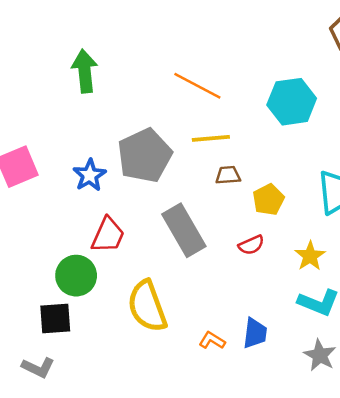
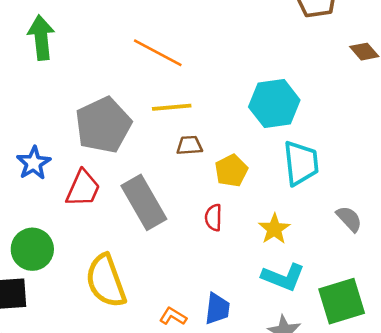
cyan hexagon: (292, 102) -> (274, 103), moved
blue star: (90, 175) -> (34, 163), moved
red trapezoid: (108, 235) -> (83, 188), moved
red semicircle: (251, 245) -> (214, 218), turned 115

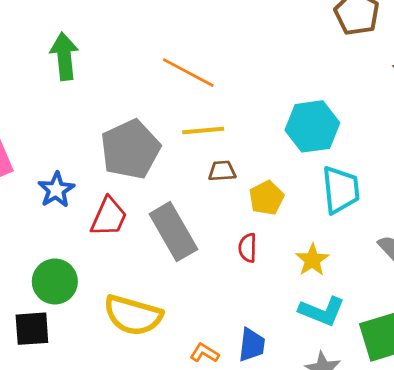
yellow semicircle: (106, 281) -> (133, 315), turned -54

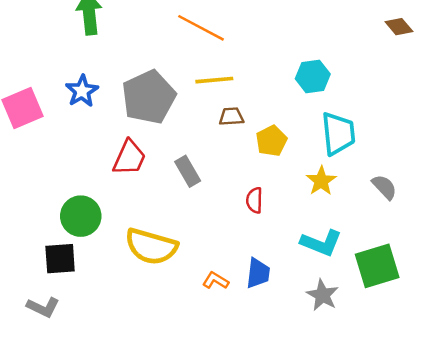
cyan hexagon: (312, 126) -> (313, 76), size x0.7
blue star: (56, 190) -> (82, 91), moved
gray rectangle: (173, 232) -> (188, 171), size x0.6
red semicircle: (248, 248) -> (254, 200), moved
yellow star: (312, 260) -> (321, 181), moved

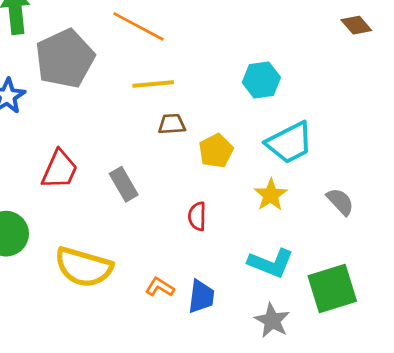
gray pentagon: (149, 97) -> (65, 59), moved
cyan trapezoid: (338, 134) -> (289, 143), turned 69
orange L-shape: (216, 281) -> (160, 287), moved

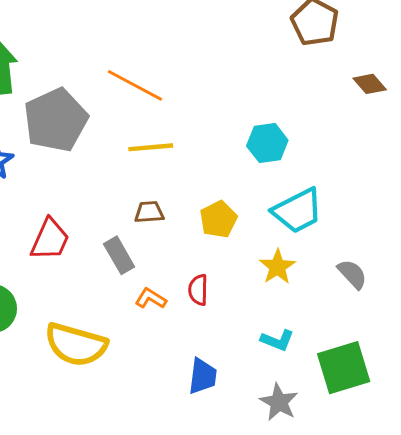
brown trapezoid: (172, 124) -> (149, 212), moved
cyan L-shape: (271, 263) -> (277, 340), size x0.7
orange L-shape: (160, 287) -> (151, 298), moved

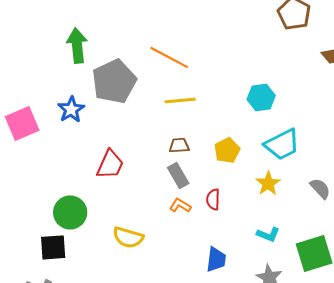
gray rectangle: (119, 255) -> (178, 175), moved
yellow semicircle: (76, 345) -> (128, 237), size x0.7

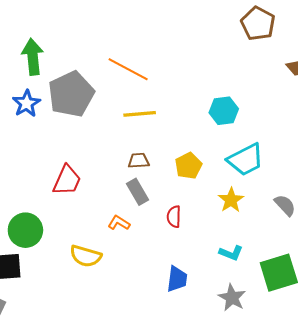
blue star: (71, 109) -> (26, 103), moved
orange L-shape: (180, 205) -> (119, 223), moved

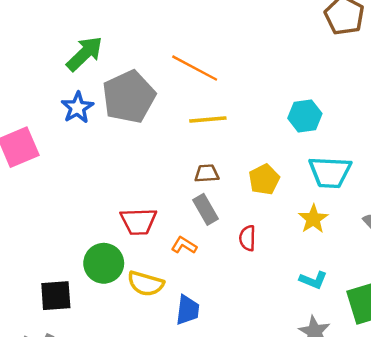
green arrow: (33, 57) -> (85, 54), turned 52
cyan trapezoid: (246, 160) -> (330, 172), turned 30
red trapezoid: (67, 180) -> (138, 221), moved, turned 64
green circle: (25, 230) -> (104, 263), moved
blue trapezoid: (177, 279) -> (188, 310), moved

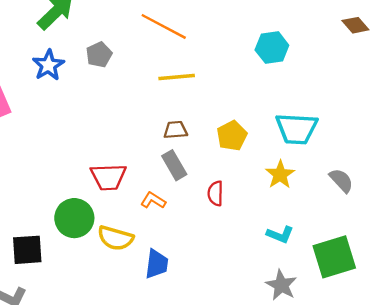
gray pentagon: (129, 97) -> (99, 55), size x0.5
cyan hexagon: (305, 116) -> (272, 48), moved

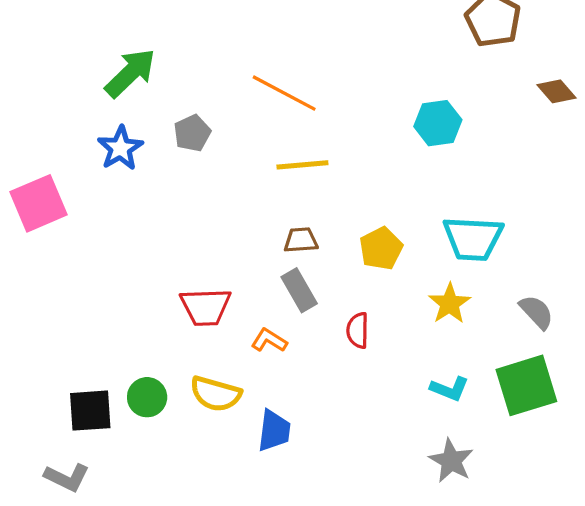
green circle: (74, 218) -> (147, 397), moved, size x0.7
green square: (334, 257) -> (526, 385), moved

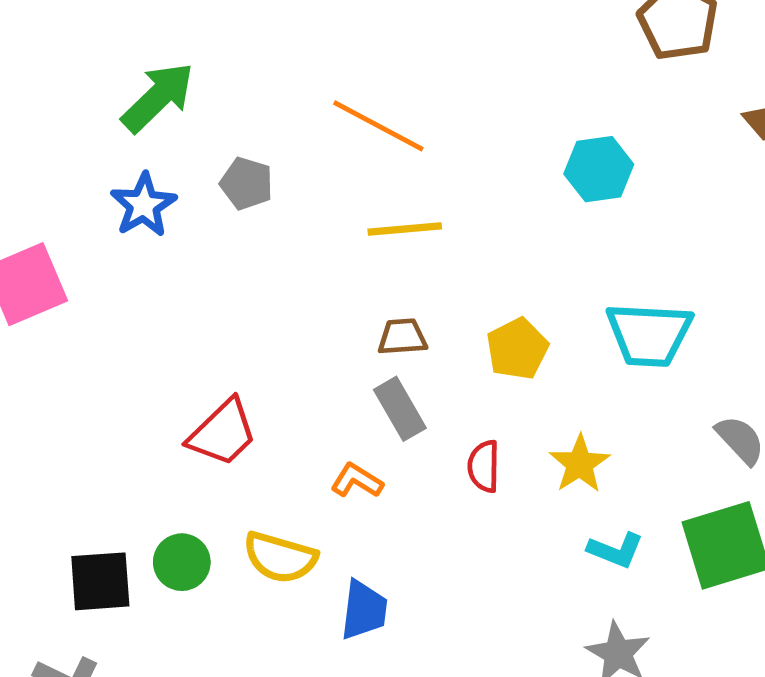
gray pentagon: (192, 133) -> (247, 183), turned -30
yellow star: (450, 304) -> (580, 464), moved
red trapezoid: (206, 307) -> (223, 433), moved, turned -42

